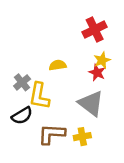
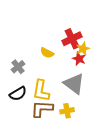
red cross: (95, 30) -> (72, 39), moved
yellow semicircle: (58, 65) -> (47, 53), turned -144
yellow L-shape: (39, 96) -> (41, 91), moved

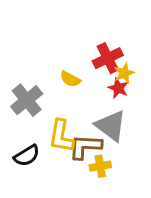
gray cross: (18, 67) -> (27, 100), size x1.5
black semicircle: (18, 94) -> (27, 156), moved
brown L-shape: (42, 109) -> (85, 147), moved

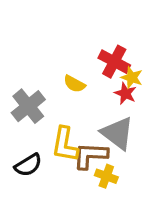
red cross: (108, 58) -> (114, 62), turned -36
yellow star: (124, 73) -> (132, 78), turned -30
yellow cross: (100, 166) -> (106, 176), turned 30

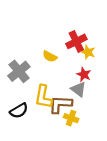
red cross: (114, 62) -> (76, 41), turned 36
red star: (125, 93) -> (84, 74), moved
gray triangle: (117, 133) -> (79, 89), size x0.7

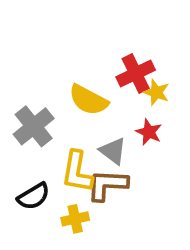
yellow semicircle: (50, 56) -> (88, 100), size x1.5
gray triangle: (79, 89) -> (113, 151), moved
yellow cross: (71, 118) -> (75, 219), moved, turned -32

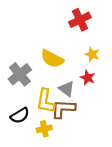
red cross: (136, 74) -> (80, 20), moved

